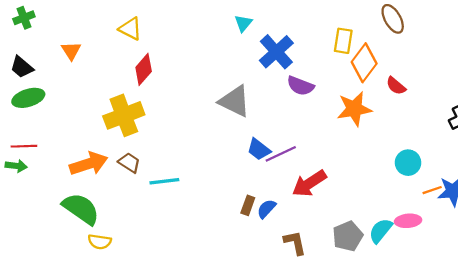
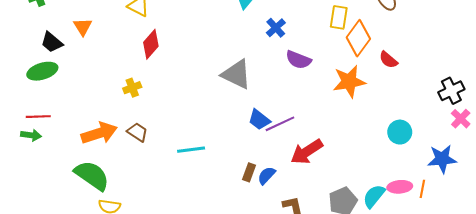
blue cross: (276, 52) -> (276, 28), size x0.6
black trapezoid: (22, 67) -> (52, 42), moved
yellow cross: (124, 115) -> (132, 88), size x0.5
cyan line: (164, 181) -> (191, 150), moved
orange line: (432, 190) -> (422, 189), moved, turned -60

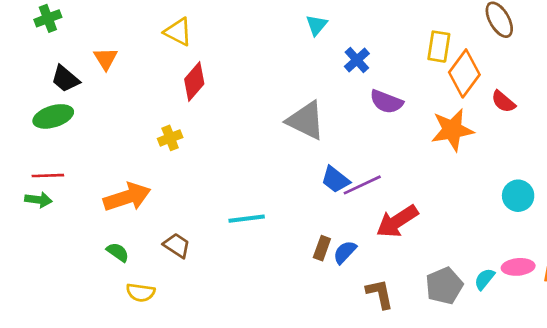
brown trapezoid: (137, 132) -> (177, 245), moved
green semicircle: (92, 175) -> (118, 252), size x0.5
cyan semicircle: (374, 196) -> (485, 279), size x0.7

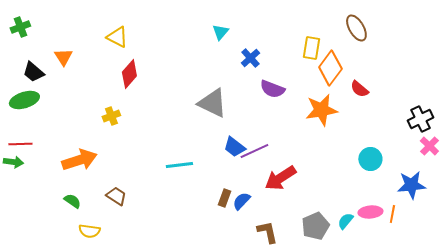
cyan line: (247, 219) -> (179, 165), moved

